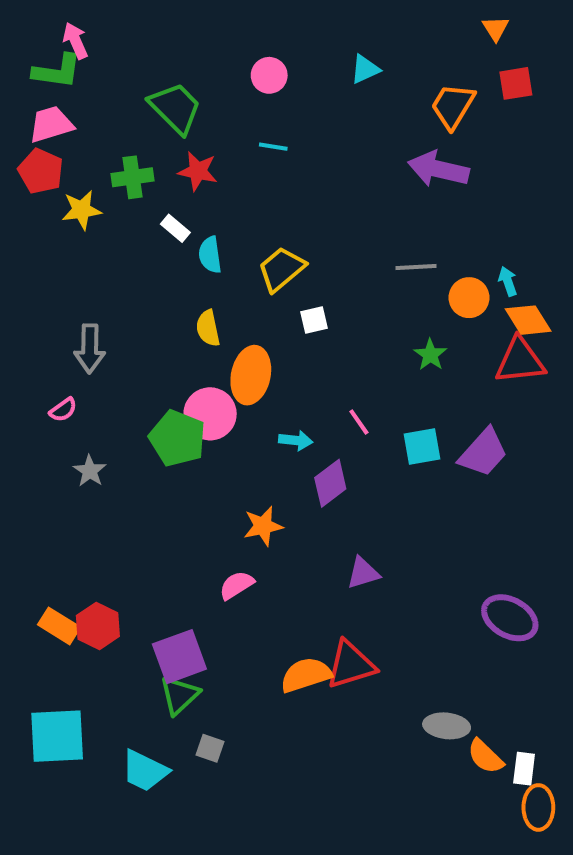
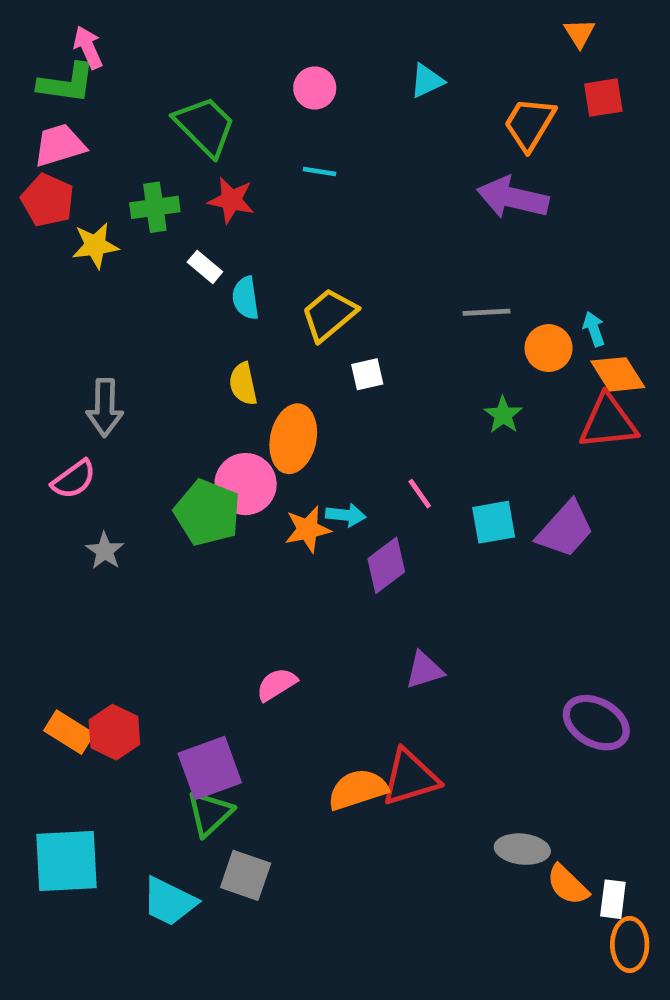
pink semicircle: (63, 410) -> (74, 479), size x1.4
orange star: (263, 526) -> (308, 529), moved
gray square: (210, 748) -> (246, 875), size x1.5

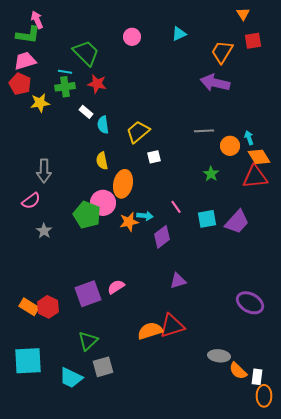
cyan line: (319, 171) -> (65, 72), moved
purple square: (210, 768) -> (88, 294), moved
gray square: (246, 875) -> (103, 367), turned -35

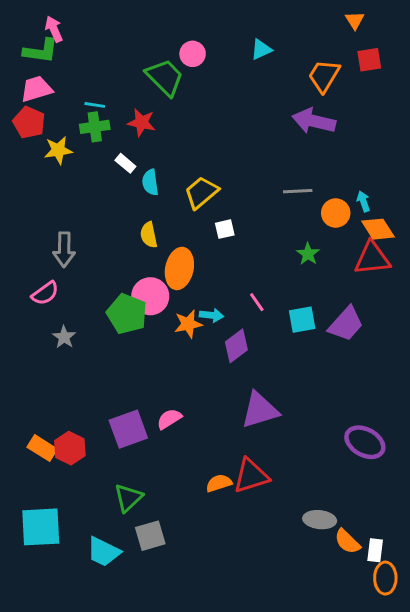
green trapezoid: (86, 53) -> (165, 77), moved
purple triangle: (178, 281) -> (260, 410), size x1.6
orange semicircle: (150, 331) -> (219, 483), size x0.7

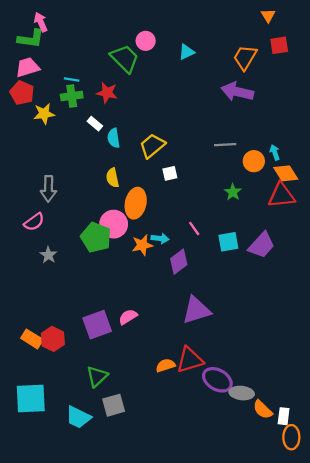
cyan triangle: (261, 49) -> (186, 52), moved
purple ellipse: (365, 442) -> (217, 380), moved

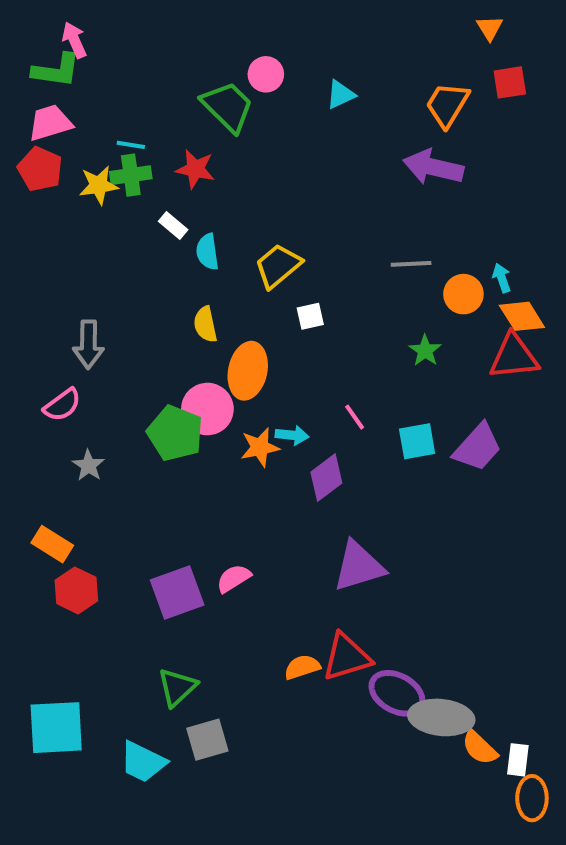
yellow star: (44, 114) -> (99, 185), moved
orange rectangle: (32, 339) -> (52, 544), moved
red hexagon: (53, 339) -> (76, 590), moved
gray ellipse: (242, 393) -> (441, 717), size x1.4

